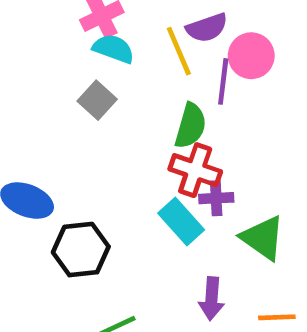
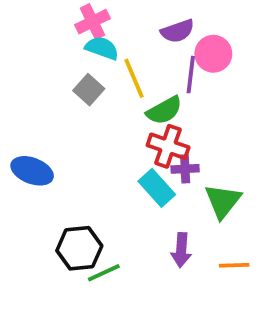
yellow line: (179, 51) -> (134, 78), moved
green semicircle: (191, 126) -> (164, 110), turned 45
green triangle: (263, 238) -> (223, 201), turned 33
black hexagon: (81, 250) -> (79, 248), moved

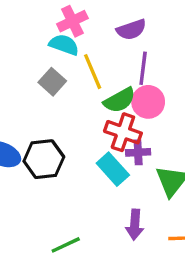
pink cross: (93, 22) -> (72, 21), moved
pink circle: (213, 54) -> (148, 102), moved
black hexagon: (79, 248) -> (44, 159), moved

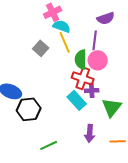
purple semicircle: (131, 30) -> (106, 18), moved
cyan semicircle: (64, 45) -> (62, 26), moved
green semicircle: (120, 100) -> (81, 59), turned 120
black hexagon: (44, 159) -> (29, 109), moved

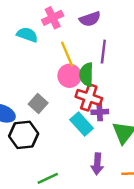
purple semicircle: (106, 18) -> (90, 19), moved
cyan semicircle: (62, 26) -> (27, 35), moved
gray square: (41, 48) -> (38, 104), moved
pink circle: (98, 60) -> (69, 76), moved

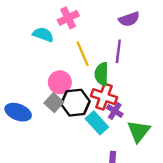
purple semicircle: (90, 19) -> (129, 19), moved
pink circle: (69, 76) -> (60, 82), moved
purple cross: (100, 112) -> (115, 111), turned 35
black hexagon: (24, 135) -> (75, 103), moved

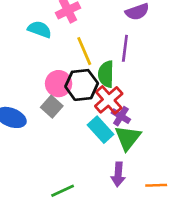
red cross: (104, 97) -> (109, 100), turned 30
black hexagon: (75, 103) -> (82, 85), moved
green triangle: (139, 131) -> (128, 138), moved

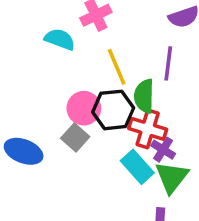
red cross: (109, 100) -> (148, 129), turned -32

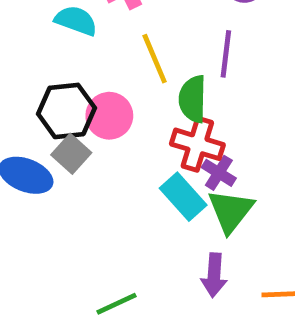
black hexagon: (113, 110) -> (66, 111), moved
gray square: (75, 138) -> (71, 154), moved

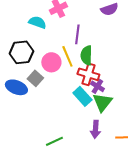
purple line: (226, 54) -> (77, 34), moved
yellow line: (155, 59) -> (67, 56), moved
black hexagon: (66, 111) -> (21, 52), moved

